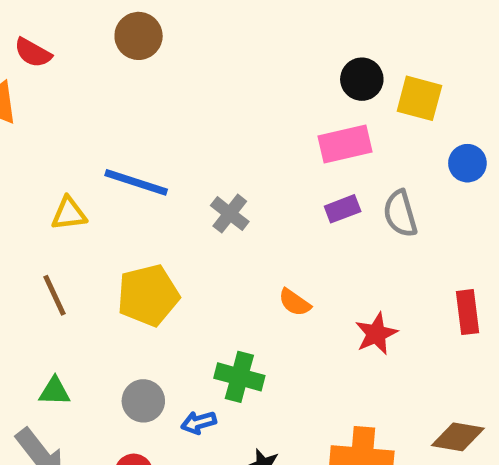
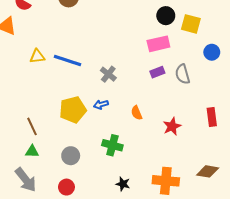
yellow triangle: (69, 214) -> (37, 56), moved
brown line: (54, 295) -> (32, 126), moved
orange semicircle: (295, 302) -> (137, 113), turned 32
blue arrow: (199, 422) -> (101, 104), moved

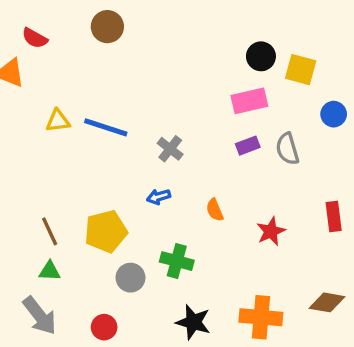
yellow pentagon: (73, 110) -> (106, 231), moved
gray circle: (71, 156) -> (130, 278), moved
black star: (123, 184) -> (193, 322), size x1.5

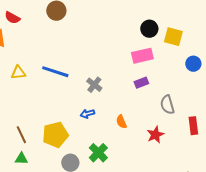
yellow triangle: (58, 121) -> (18, 73), moved
gray semicircle: (287, 149) -> (167, 105), moved
green cross: (177, 261) -> (98, 153), turned 30

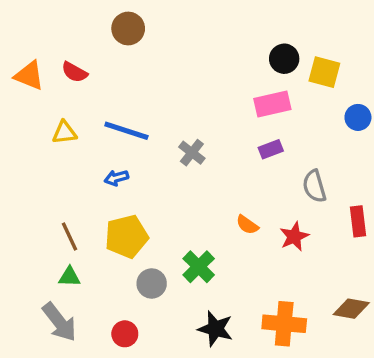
red semicircle: (12, 18) -> (74, 72), moved
blue arrow: (87, 114) -> (116, 178), moved
orange semicircle: (121, 122) -> (247, 225), moved, turned -32

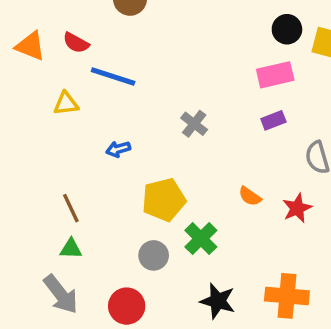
blue line: (126, 131) -> (113, 76), moved
yellow pentagon: (126, 237) -> (164, 200), moved
red circle: (125, 334) -> (127, 306), size x1.4

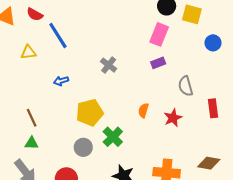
pink rectangle: (275, 75) -> (159, 34), turned -55
blue line: (113, 76) -> (58, 36), turned 40
orange semicircle: (250, 196) -> (143, 110), turned 72

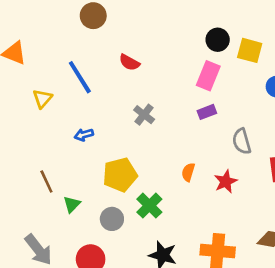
red semicircle: (35, 14) -> (129, 62), moved
yellow triangle: (28, 52) -> (42, 99), turned -42
green triangle: (32, 143) -> (72, 204), moved, turned -48

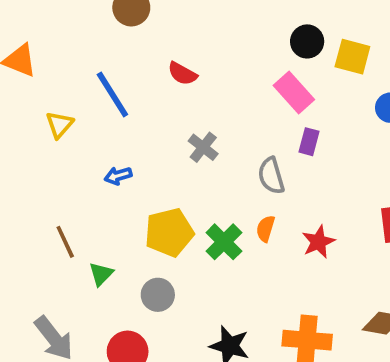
pink rectangle: (208, 76) -> (294, 93), turned -64
purple rectangle: (207, 112) -> (309, 142), moved, turned -54
gray semicircle: (242, 141) -> (271, 176), moved
green cross: (149, 206) -> (224, 242), moved

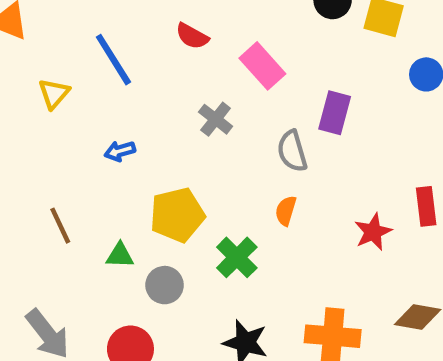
pink rectangle: (294, 93) -> (262, 66), moved
purple rectangle: (309, 142) -> (335, 113), size x1.4
green cross: (224, 242) -> (237, 257), moved
red star: (318, 242) -> (373, 232), moved
green triangle: (101, 274) -> (120, 255), moved, turned 48

